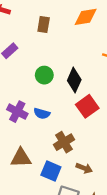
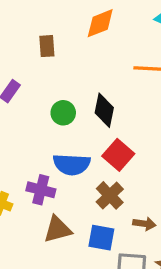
red square: (87, 106) -> (118, 155), moved
purple cross: (17, 112) -> (41, 190), moved
blue semicircle: (42, 113) -> (72, 164), size x1.6

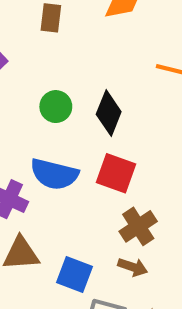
red square: (118, 155) -> (116, 173), turned -32
brown cross: (110, 195) -> (138, 226), moved

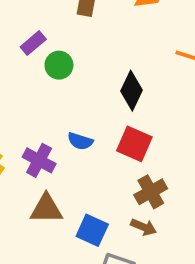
green circle: (56, 107) -> (59, 65), moved
blue semicircle: (54, 174) -> (80, 141), size x0.6

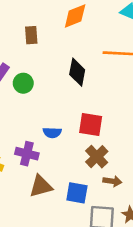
black diamond: (131, 91) -> (77, 72), moved
brown cross: (151, 192) -> (97, 157), moved

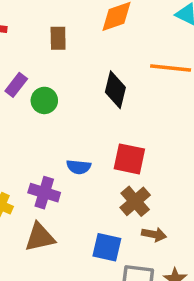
brown triangle: (41, 186) -> (40, 237), moved

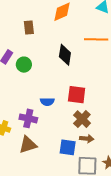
brown arrow: (154, 234) -> (87, 139), moved

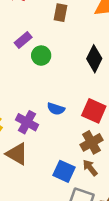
brown arrow: (87, 139) -> (90, 168), turned -152
brown triangle: (28, 145) -> (17, 154), turned 30

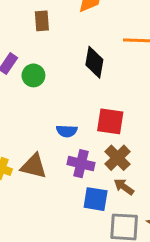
purple cross: (27, 122) -> (81, 164), moved
brown triangle: (17, 154) -> (34, 166), moved

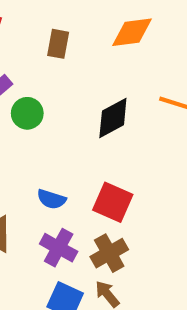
black diamond: (94, 62) -> (113, 118), turned 36

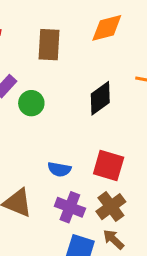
brown rectangle: (58, 44) -> (49, 45), size x1.4

